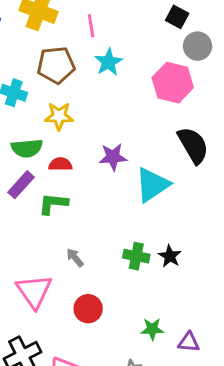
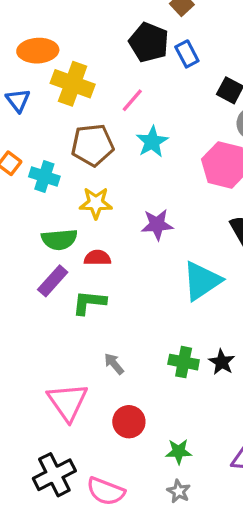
pink line: (91, 26) -> (132, 100), turned 50
purple star: (113, 157) -> (157, 225), moved
green star: (152, 329) -> (179, 452), moved

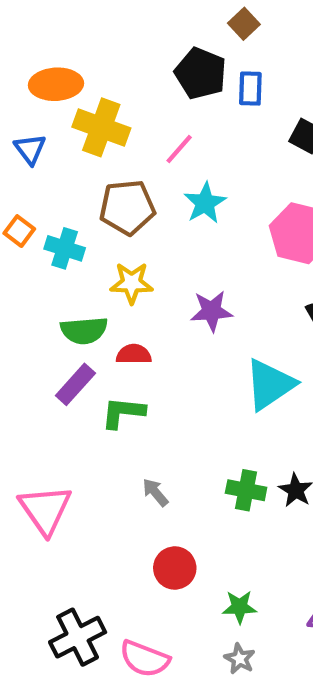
blue rectangle: (187, 54) -> (250, 89), turned 30
pink triangle: (68, 402) -> (45, 510), moved

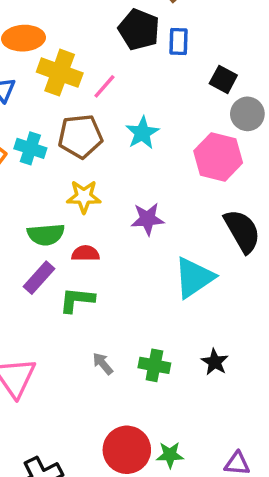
pink line: (179, 149) -> (104, 86), moved
cyan cross: (65, 248) -> (30, 148), moved
green cross: (246, 490) -> (154, 365), moved
red circle: (175, 568) -> (127, 450), moved, size x1.4

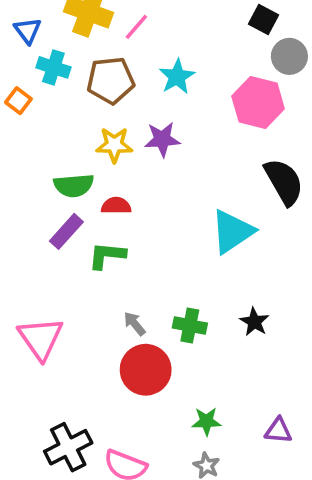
cyan cross: (30, 148) -> (53, 67), moved
purple star: (148, 219) -> (162, 139), moved
red circle: (127, 450) -> (146, 370), moved

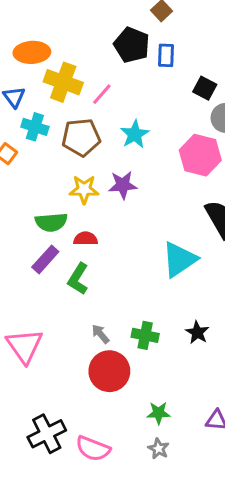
green L-shape: (107, 255) -> (78, 279), turned -64

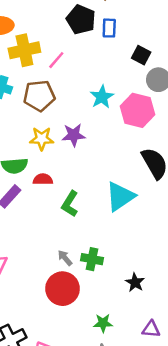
yellow cross: (63, 82) -> (24, 50), turned -32
cyan star: (135, 134) -> (102, 97), moved
green L-shape: (78, 279) -> (70, 204), moved
black star: (197, 332) -> (135, 282), moved
gray arrow: (100, 334) -> (65, 258), moved

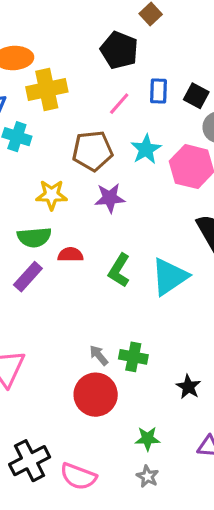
blue rectangle: (109, 28) -> (159, 91), moved
pink line: (56, 60) -> (119, 104), moved
brown pentagon: (39, 96) -> (92, 151), moved
yellow star: (42, 139) -> (52, 195), moved
green L-shape: (70, 204) -> (119, 270), moved

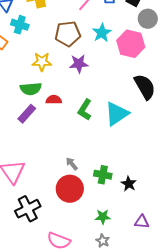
green cross: (133, 357) -> (103, 175), moved
black cross: (30, 461) -> (28, 209), moved

